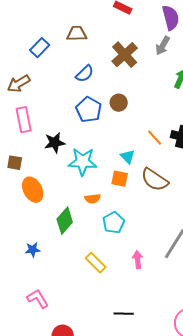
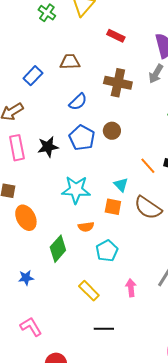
brown cross: (125, 55) -> (118, 83), turned -36
black star: (55, 143) -> (48, 147), moved
black line: (124, 314) -> (104, 329), moved

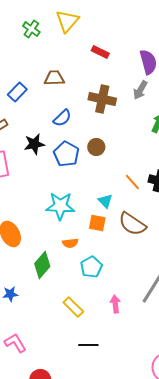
black star: (48, 147) -> (34, 144), moved

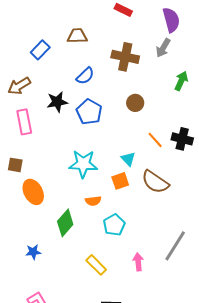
brown circle: (96, 147) -> (135, 103), moved
orange square: (97, 223) -> (120, 181), turned -30

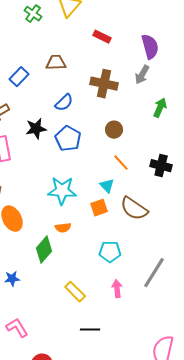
orange line: (155, 140) -> (121, 163), moved
orange semicircle: (93, 201) -> (63, 228), moved
cyan pentagon: (114, 225) -> (110, 252), moved, turned 30

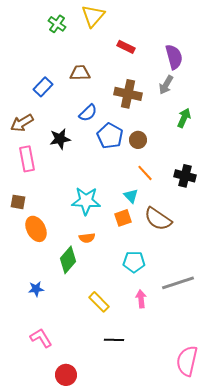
blue pentagon: (68, 139) -> (110, 136), moved
gray line: (154, 273) -> (178, 283), turned 40

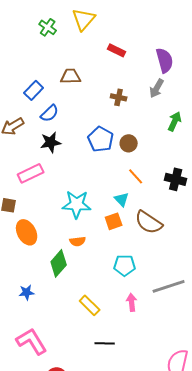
brown cross: (128, 94) -> (119, 97), size x0.6
blue semicircle: (88, 113) -> (50, 113), moved
pink rectangle: (27, 159) -> (31, 173), moved, turned 75
pink L-shape: (41, 338) -> (32, 341), size x1.4

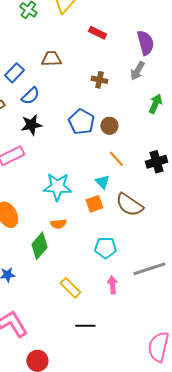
black cross: (176, 179) -> (156, 162), turned -30

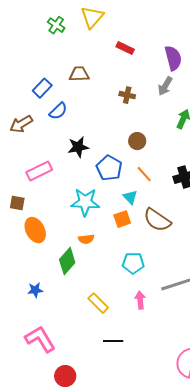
blue pentagon: (81, 122) -> (109, 168), moved
black star: (31, 125) -> (78, 147), moved

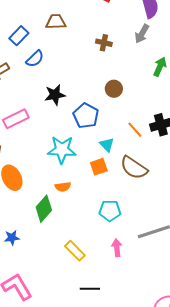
orange line: (144, 174) -> (135, 130), moved

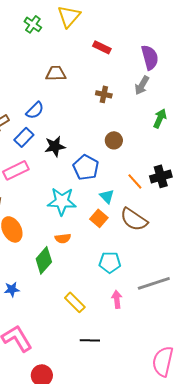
blue rectangle: (19, 36) -> (24, 137), moved
orange square: (99, 167) -> (99, 218), turned -30

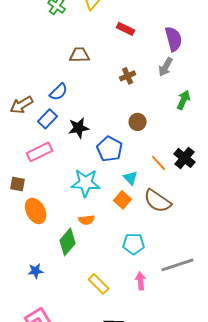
brown cross: (104, 94) -> (128, 76), turned -35
black cross: (161, 176) -> (185, 158), turned -35

